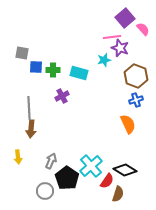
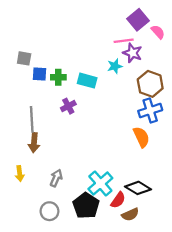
blue cross: (136, 100) -> (150, 110), size x1.5
black pentagon: (67, 178) -> (86, 206), moved
brown semicircle: (118, 194) -> (130, 215), turned 49

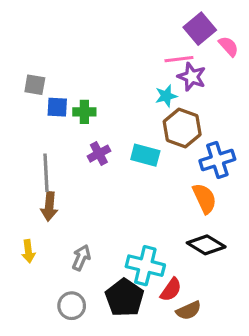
cyan rectangle: (87, 81) -> (145, 155), moved
brown hexagon: (150, 84) -> (182, 128), moved
cyan cross: (100, 184) -> (145, 266), turned -35
black diamond: (138, 188) -> (206, 245), moved

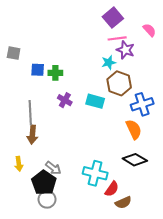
purple square: (200, 29) -> (113, 18), moved
gray square: (35, 85) -> (14, 53), moved
purple cross: (99, 154) -> (65, 100), turned -32
gray arrow: (81, 258) -> (53, 168), turned 105
black pentagon: (124, 298) -> (44, 183), moved

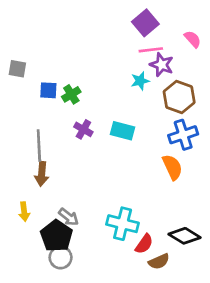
green cross: (55, 73) -> (71, 94), turned -32
brown hexagon: (119, 83) -> (179, 97), moved
black diamond: (135, 160) -> (185, 236), moved

